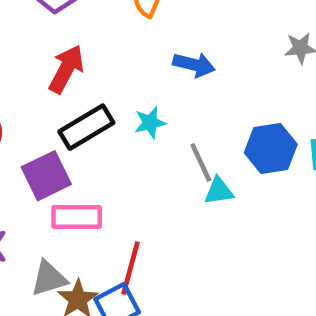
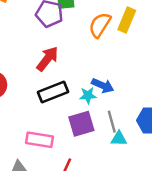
blue arrow: (194, 65) -> (103, 86), moved
purple square: (46, 176) -> (81, 124), moved

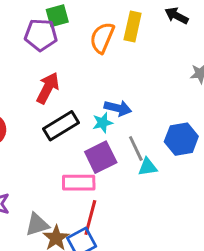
pink rectangle: (40, 140) -> (79, 183), moved

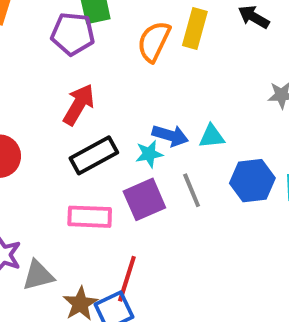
cyan triangle: (148, 167) -> (212, 136), moved
pink rectangle: (79, 183) -> (90, 217), moved
gray triangle: (37, 225) -> (38, 275), moved

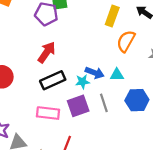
orange semicircle: (154, 41) -> (126, 41), moved

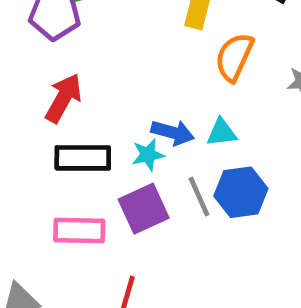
black rectangle: (53, 80) -> (83, 158), turned 30
blue hexagon: (137, 100) -> (241, 192), moved

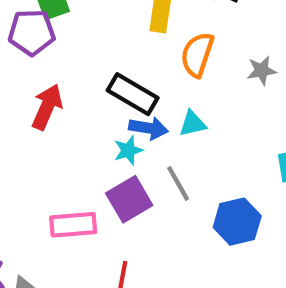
black rectangle: (83, 158) -> (133, 94), moved, turned 36
blue hexagon: (241, 192) -> (237, 222), moved

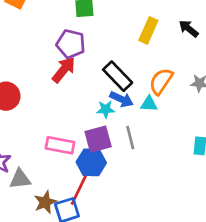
purple pentagon: (32, 32) -> (71, 44), moved
orange semicircle: (197, 55) -> (161, 81), moved
blue hexagon: (237, 222) -> (91, 162), moved

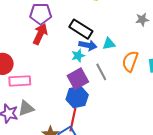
orange semicircle: (161, 81) -> (130, 61), moved
pink rectangle: (60, 145) -> (20, 81), moved
gray triangle: (20, 179) -> (26, 108), moved

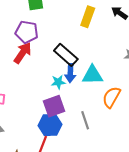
cyan triangle: (109, 44) -> (92, 75), size x1.5
blue arrow: (88, 45) -> (70, 73), turned 72
gray line: (101, 72) -> (85, 120), moved

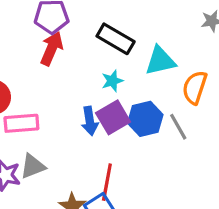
blue arrow: (70, 73) -> (90, 121), moved
gray line: (85, 120) -> (178, 127), moved
blue hexagon: (50, 125) -> (145, 119), moved

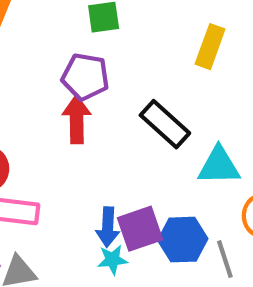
red arrow: (52, 49) -> (77, 119), turned -36
cyan star: (112, 81) -> (112, 260), moved

